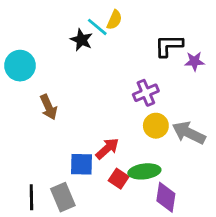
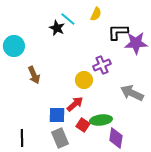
yellow semicircle: (114, 20) -> (96, 14), moved
purple star: (194, 61) -> (136, 43), size x1.6
yellow circle: (156, 126) -> (84, 80), moved
gray rectangle: (63, 197) -> (60, 138), moved

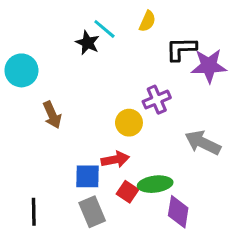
red arrow: (75, 104) -> (115, 160), turned 30

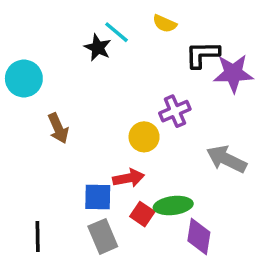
yellow semicircle: (147, 21) -> (165, 24), turned 90

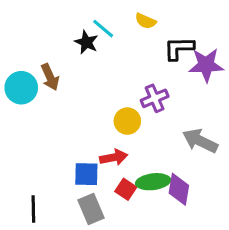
cyan circle: (24, 79) -> (21, 88), moved
brown arrow: (58, 128) -> (50, 77), moved
purple diamond: (199, 236) -> (179, 189), moved

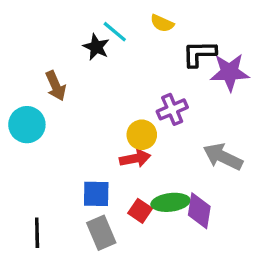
cyan circle: (21, 88) -> (27, 125), moved
red arrow: (114, 157) -> (135, 158), moved

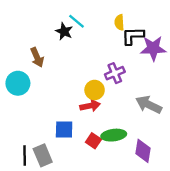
yellow semicircle: (162, 23) -> (119, 22), moved, turned 63
purple diamond: (199, 211) -> (143, 151), moved
gray rectangle: (101, 233) -> (43, 155), moved

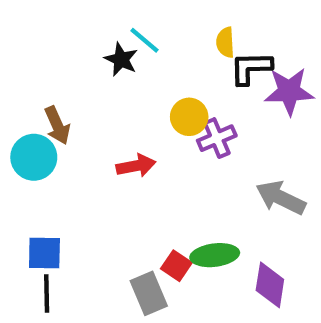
brown arrow: (37, 57) -> (57, 125), moved
yellow circle: (95, 90) -> (189, 117), moved
red arrow: (90, 106) -> (136, 166), moved
blue square: (64, 129) -> (44, 253), moved
gray rectangle: (43, 155) -> (149, 293), moved

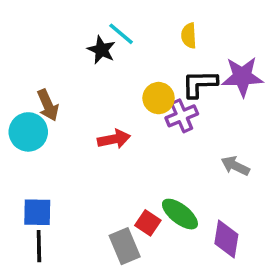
black L-shape: (251, 68) -> (200, 84), moved
gray arrow: (281, 198) -> (235, 166), size x0.7
green ellipse: (215, 255) -> (180, 214), turned 45

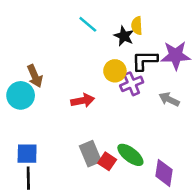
black star: (101, 50) -> (124, 36), moved
gray arrow: (235, 166) -> (169, 99), moved
gray rectangle: (125, 246) -> (90, 154), moved

